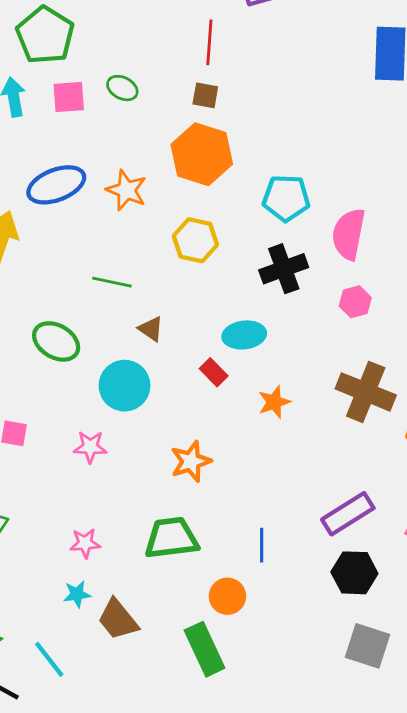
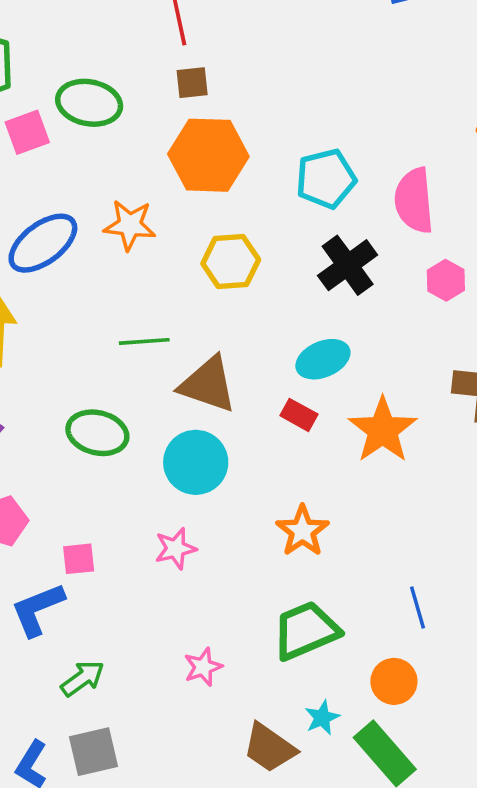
green ellipse: (122, 88) -> (89, 103), size x1.6
brown triangle: (151, 329) -> (208, 384), size x1.8
orange star: (274, 402) -> (383, 430), size x1.6
cyan star: (77, 594) -> (322, 718), moved

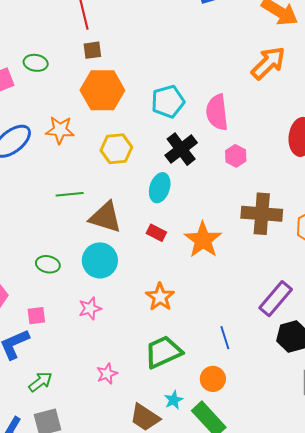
green ellipse: (89, 103) -> (36, 63), size x0.7
cyan ellipse: (323, 359) -> (160, 188), moved, turned -48
green ellipse: (97, 433) -> (48, 264), moved, size x0.7

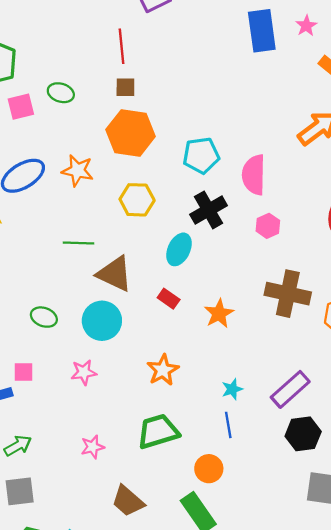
orange star: (203, 240) -> (219, 314), size x0.7
cyan star: (174, 400) -> (232, 389), moved

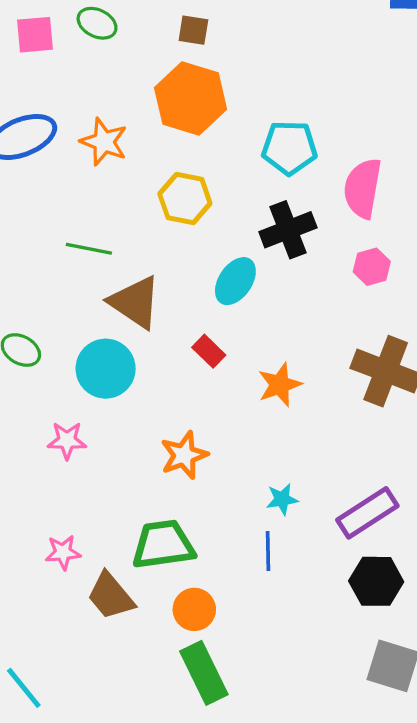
orange circle: (209, 469) -> (194, 609), moved
brown trapezoid: (128, 501) -> (111, 596), moved

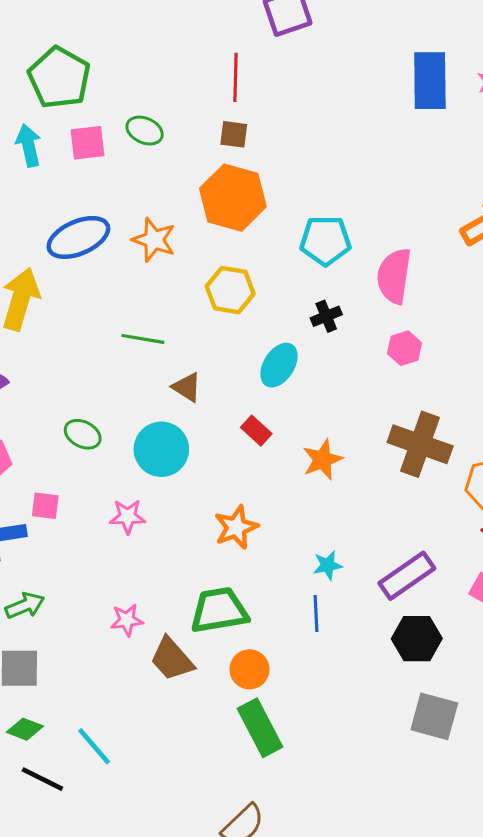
black cross: (288, 230) -> (326, 316), size x0.6
brown triangle: (135, 302) -> (187, 387), size x0.6

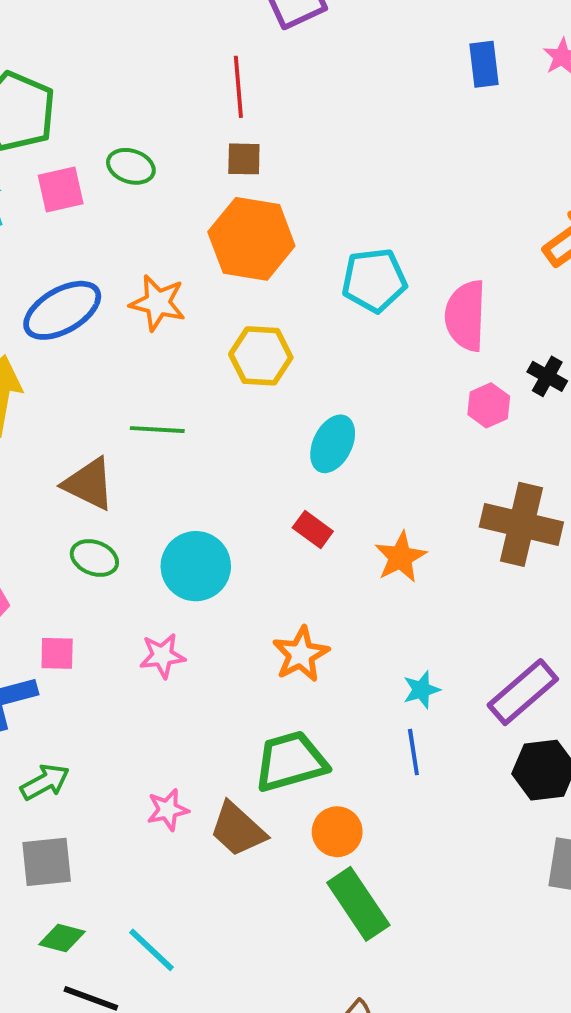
blue rectangle: (430, 81) -> (484, 64), size x0.6
black cross: (326, 316) -> (547, 376), moved, turned -32
brown triangle: (187, 387) -> (89, 484), moved, size x1.4
pink star: (127, 620) -> (168, 810), moved

